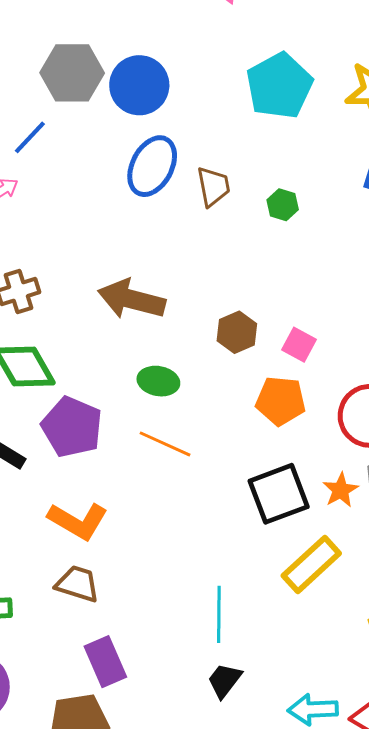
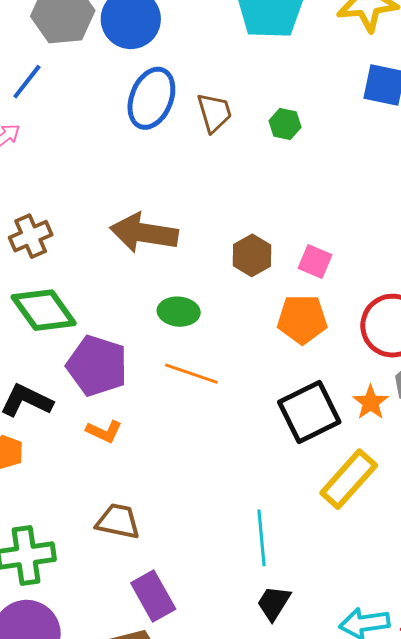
orange L-shape: (78, 521) -> (104, 431), moved, size x0.6

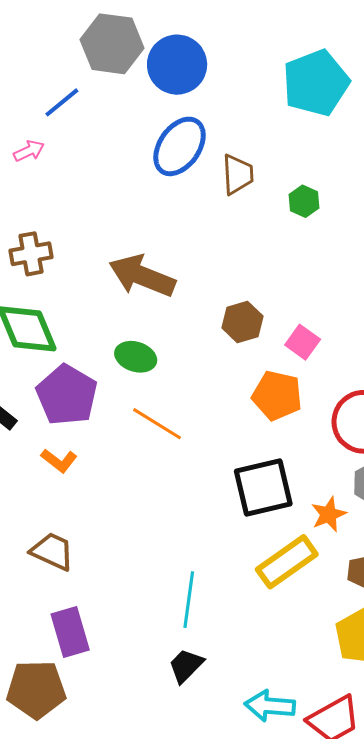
green ellipse: (179, 312) -> (136, 357), moved
orange star: (371, 402) -> (329, 514), moved

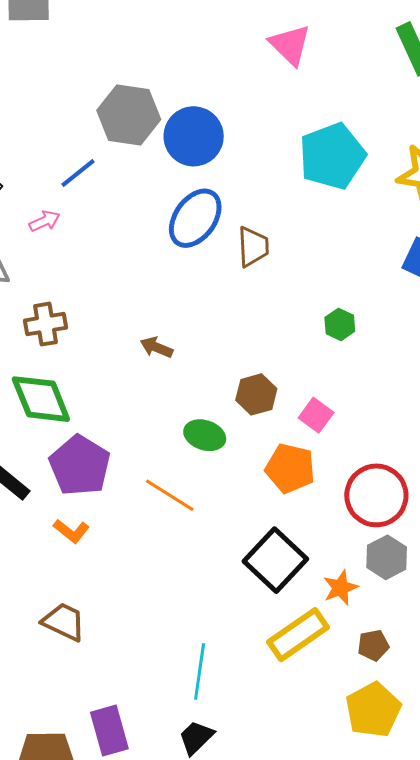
green hexagon: (304, 201) -> (340, 324), moved
brown arrow: (142, 276) -> (156, 347), size x0.5
green ellipse: (136, 357) -> (205, 435), moved
black square: (263, 488) -> (275, 560), turned -34
purple rectangle: (70, 632) -> (109, 730), moved

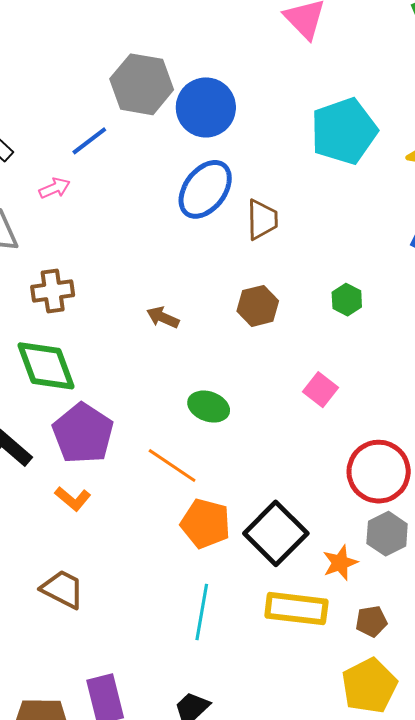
brown hexagon: (256, 394) -> (258, 306), moved
orange pentagon: (290, 468) -> (205, 523), moved
yellow rectangle: (298, 635) -> (296, 609), turned 40
cyan line: (200, 671) -> (202, 612), moved

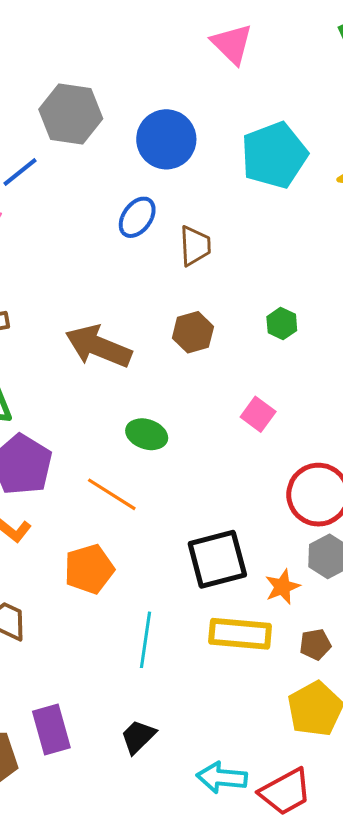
blue circle: (206, 107) -> (166, 139), moved
blue ellipse: (205, 189) -> (137, 217), size x0.7
brown arrow: (163, 317) -> (98, 346), size x2.0
orange pentagon: (205, 523) -> (89, 569), moved, turned -30
black square: (276, 533) -> (217, 559), turned 32

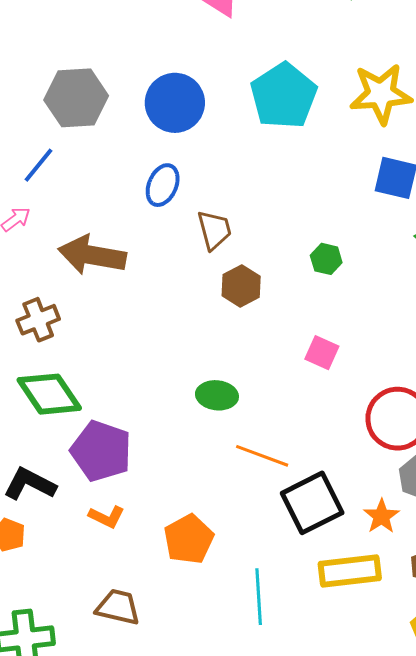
brown trapezoid: (195, 246) -> (214, 230), moved
brown arrow: (98, 346) -> (92, 255), moved
orange line: (112, 494) -> (262, 456), moved

